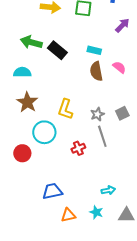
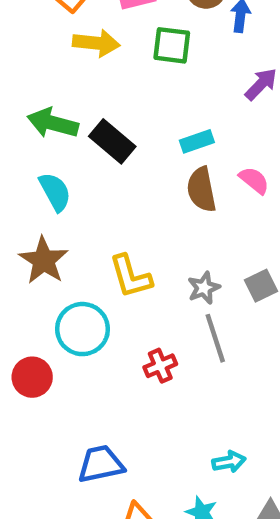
cyan rectangle: (94, 50) -> (197, 141), turned -32
cyan semicircle: (22, 72) -> (55, 192), moved, turned 60
yellow L-shape: (65, 109) -> (131, 276), turned -35

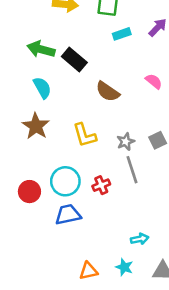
cyan rectangle: (197, 141) -> (122, 34), moved
brown semicircle: (201, 189) -> (108, 92), moved, turned -45
cyan circle: (82, 329) -> (65, 181), moved
blue trapezoid: (101, 464) -> (68, 215), moved

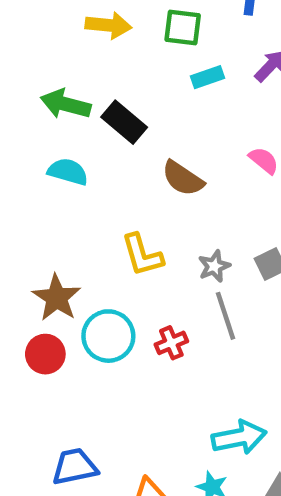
cyan semicircle: (42, 88) -> (68, 172), turned -45
brown star: (36, 126) -> (57, 298), moved
blue trapezoid: (68, 215) -> (75, 467), moved
cyan arrow: (140, 239) -> (239, 437), size x1.6

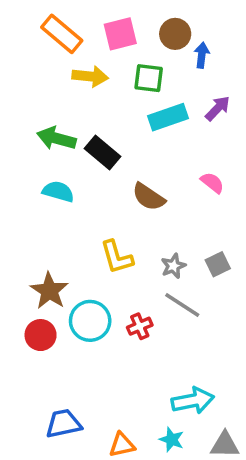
cyan rectangle: (207, 77) -> (168, 117), size x1.5
gray line: (225, 316) -> (182, 305), turned -39

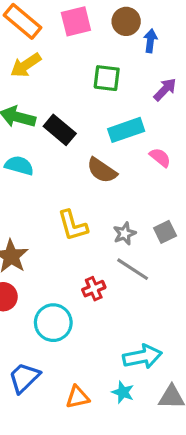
yellow arrow: (90, 76) -> (26, 65), moved, turned 140
green square: (149, 78) -> (107, 78), moved
cyan rectangle: (168, 117) -> (126, 130), moved
cyan circle: (90, 321) -> (53, 323), moved
blue trapezoid: (64, 424) -> (24, 378), turned -32

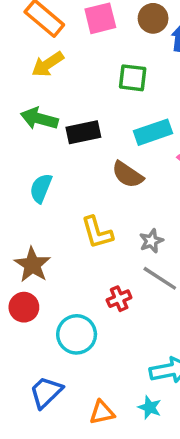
black rectangle: (60, 130) -> (83, 132), turned -52
cyan semicircle: (19, 166) -> (41, 188), moved, turned -84

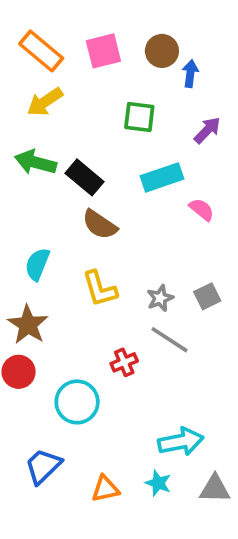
black rectangle: (83, 132) -> (85, 177), turned 52
brown semicircle: (128, 175) -> (100, 225), moved
cyan semicircle: (41, 188) -> (37, 264), moved

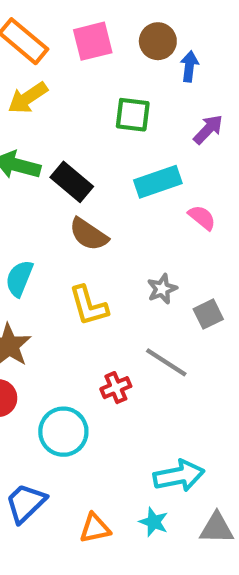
gray star: (160, 298) -> (162, 289), moved

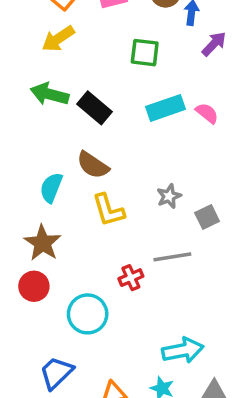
purple arrow: (208, 129) -> (214, 44), moved
pink semicircle: (202, 218) -> (207, 113), moved
brown semicircle: (89, 234) -> (93, 165), moved
gray line: (166, 362) -> (172, 257), turned -42

